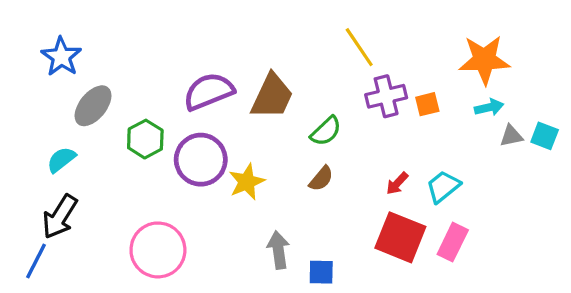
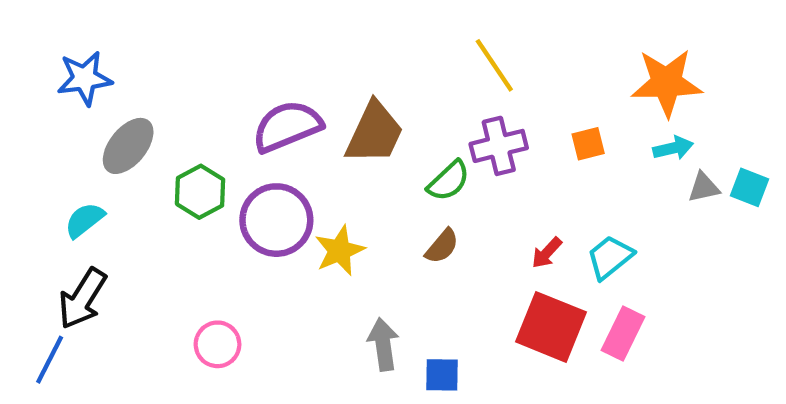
blue star: (61, 57) -> (85, 78), turned 30
purple cross: (386, 96) -> (499, 146), moved
pink circle: (158, 250) -> (218, 344), size x0.6

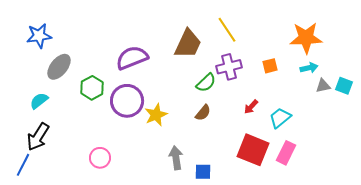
brown trapezoid: (374, 133) -> (188, 44), moved
red arrow: (547, 253) -> (251, 107), moved

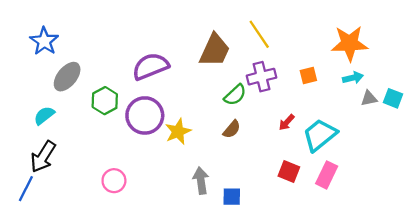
blue star: (39, 36) -> (44, 41), turned -30
cyan trapezoid: (280, 118) -> (320, 135), size x1.4
red square: (253, 150) -> (289, 172), size x0.6

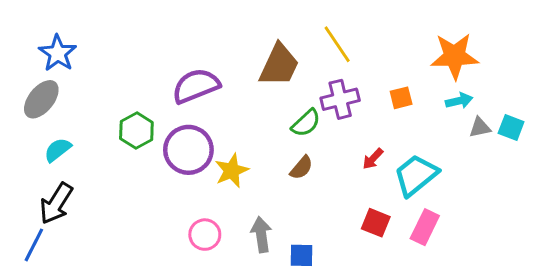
gray ellipse: (67, 77) -> (41, 99), moved
pink circle: (114, 181) -> (205, 235), moved

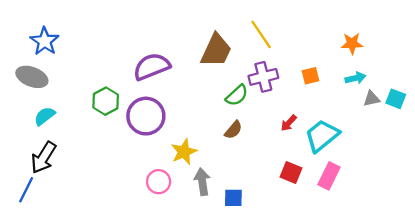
orange star: (455, 56) -> (352, 44), size x0.6
gray ellipse: (41, 99) -> (32, 77), turned 72
yellow star: (232, 171) -> (184, 152), moved

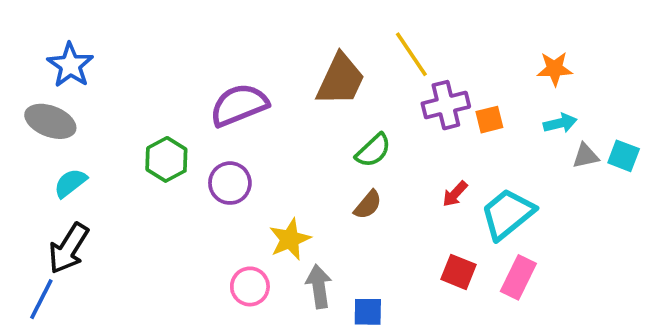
purple cross: (263, 77) -> (446, 105), moved
purple circle: (146, 116) -> (230, 183), size x0.7

